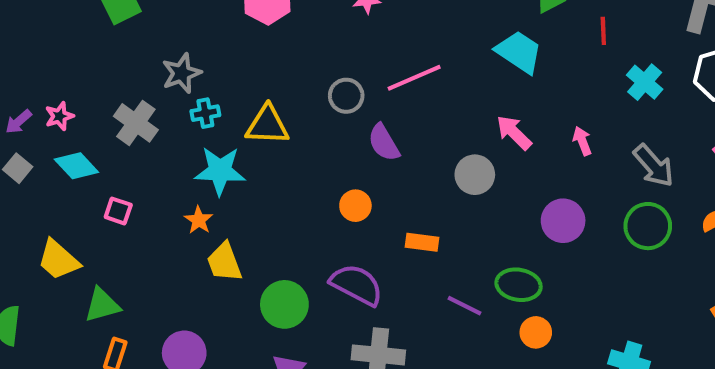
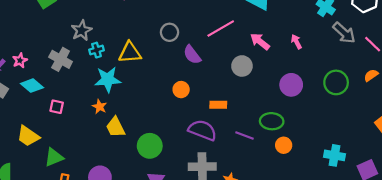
pink line: (414, 78) -> (221, 29), moved
gray arrow: (654, 166) -> (344, 33), moved
purple semicircle: (357, 285) -> (202, 130), moved

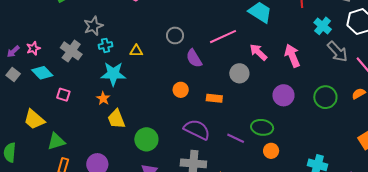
pink arrow: (296, 42) -> (292, 56), size x1.6
yellow triangle: (130, 53) -> (136, 51), size x0.6
orange rectangle: (218, 105) -> (214, 98), moved

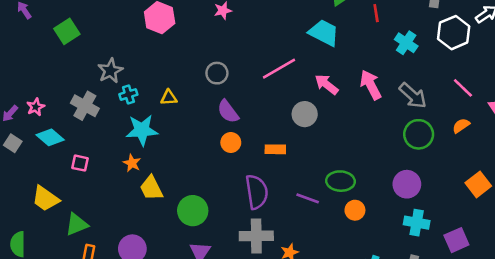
gray arrow: (337, 52) -> (413, 96), moved
purple semicircle: (194, 58) -> (228, 111), moved
purple circle: (283, 95) -> (407, 184), moved
purple semicircle: (197, 130) -> (257, 192), turned 60

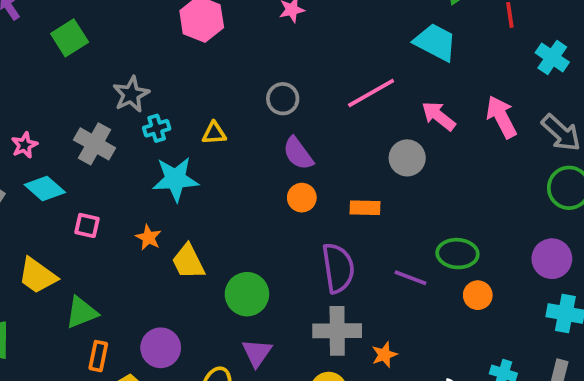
orange star: (132, 163) -> (148, 238), moved

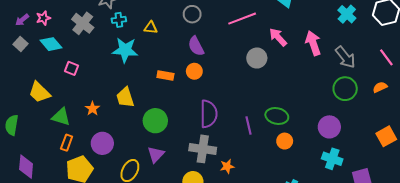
orange rectangle: (365, 208) -> (165, 75), moved
orange star: (148, 238) -> (92, 109), moved
purple line: (411, 278) -> (248, 126), turned 48
green triangle: (82, 312) -> (61, 117), turned 30

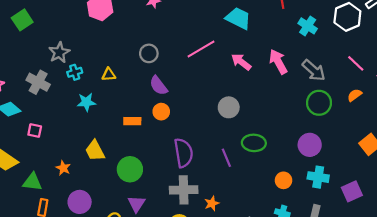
cyan star: (125, 50) -> (86, 102), size x0.7
gray circle: (257, 58) -> (229, 107), moved
orange circle: (285, 141) -> (283, 180), moved

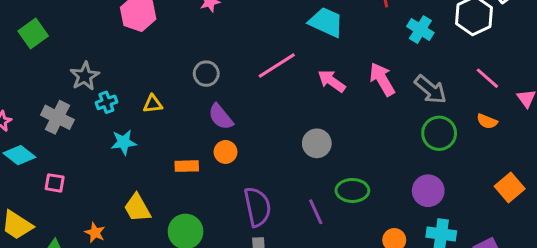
orange semicircle: (355, 95) -> (487, 121), turned -120

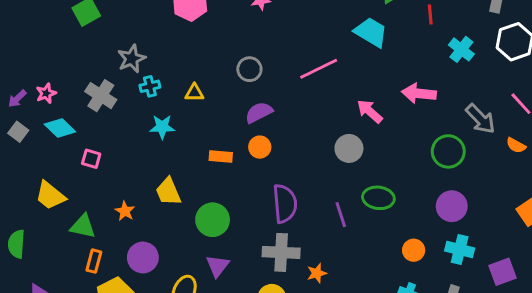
pink arrow: (382, 79) -> (419, 93), turned -60
pink arrow: (332, 81) -> (370, 111), moved
gray arrow: (431, 90) -> (480, 119), moved
purple semicircle: (221, 117) -> (259, 112), turned 96
green circle: (439, 133) -> (448, 151), moved

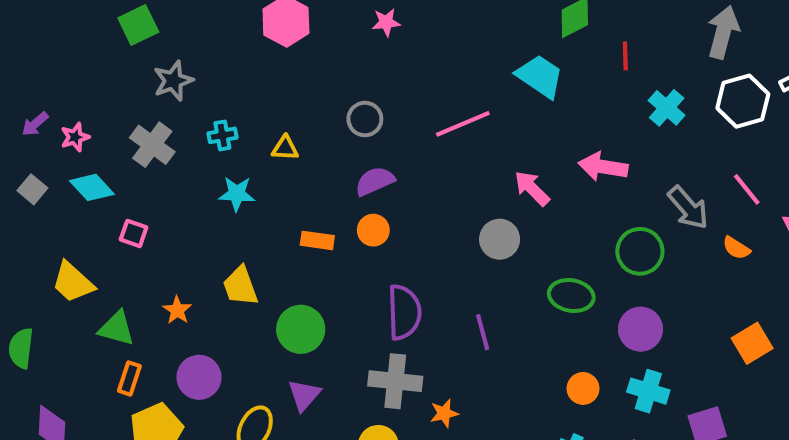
gray star: (132, 59) -> (173, 81), moved
purple arrow: (17, 99) -> (35, 124), moved
green ellipse: (378, 198) -> (571, 296), moved

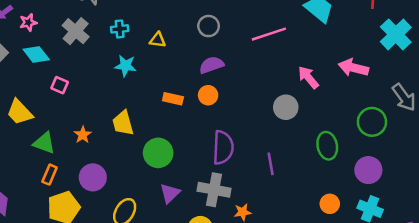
cyan cross: (667, 108) -> (396, 34), size x1.4
green ellipse: (571, 296) -> (327, 146), turned 64
purple triangle: (304, 395) -> (170, 193), moved

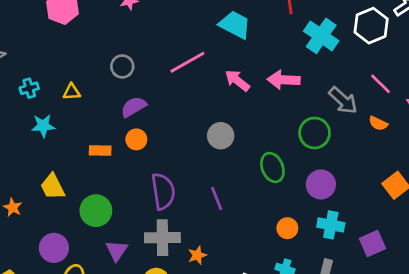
pink arrow: (308, 77) -> (237, 80), moved
purple circle: (93, 177) -> (54, 248), moved

